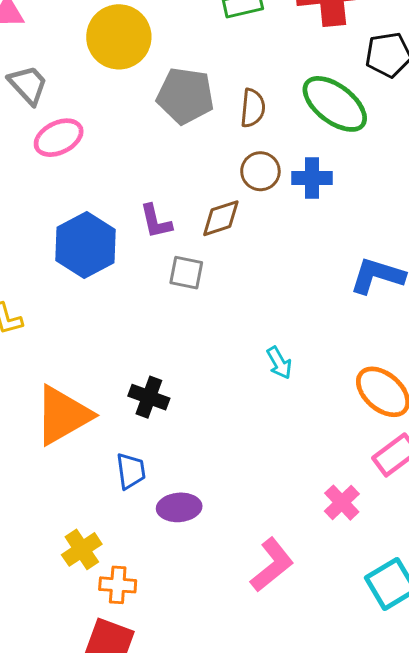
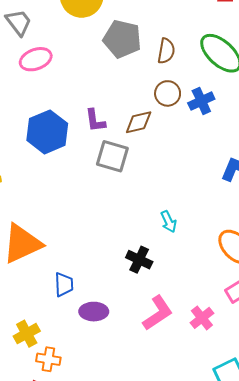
blue cross: (312, 178) -> (201, 101), turned -30
gray square: (186, 273) -> (112, 156), size x1.4
black cross: (149, 397) -> (139, 260), moved
pink L-shape: (272, 565) -> (158, 313), moved

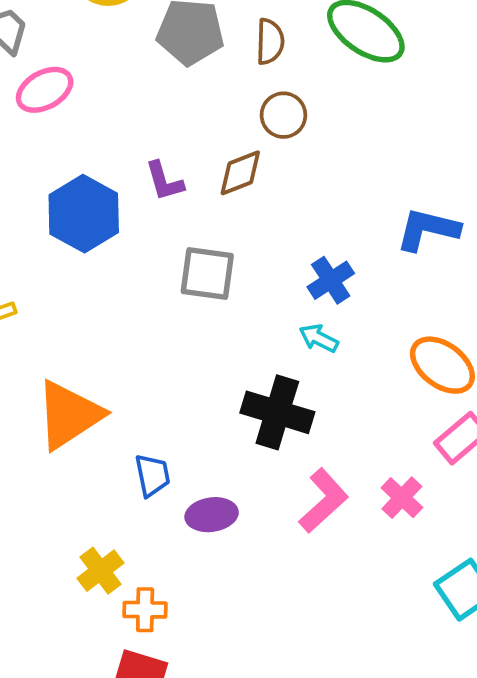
blue cross: (201, 101) -> (331, 280), moved
gray square: (112, 156) -> (207, 273), moved
cyan arrow: (169, 222) -> (319, 338), turned 150
black cross: (139, 260) -> (277, 412), size x1.5

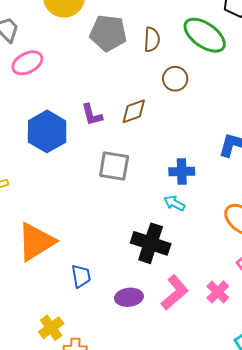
brown circle: (283, 115) -> (175, 79), moved
blue cross: (331, 280) -> (182, 172), turned 30
purple ellipse: (212, 515) -> (129, 297), moved

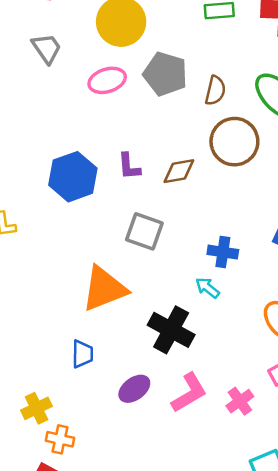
pink ellipse: (27, 63) -> (107, 80), moved
brown circle: (175, 79) -> (234, 142), size x1.6
orange triangle: (36, 242) -> (104, 289), moved
purple ellipse: (129, 297) -> (134, 389), turned -40

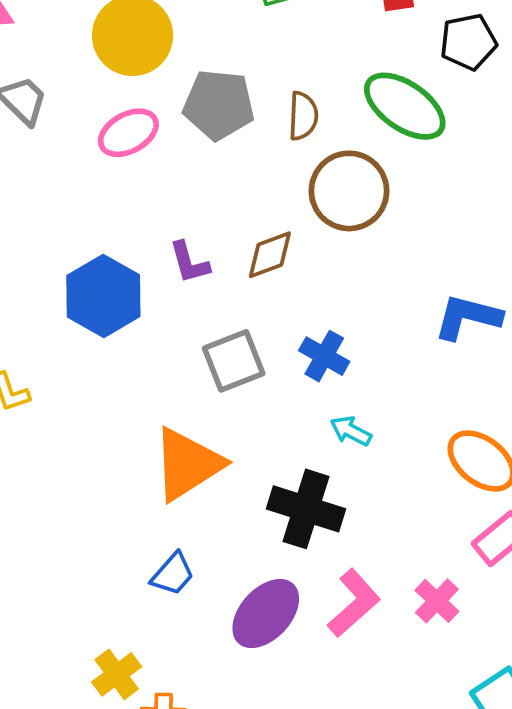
gray square: (144, 231) -> (234, 361), turned -30
blue cross: (223, 252) -> (324, 356), moved, turned 32
blue trapezoid: (82, 354) -> (173, 574), turned 52
purple ellipse: (134, 389) -> (266, 614), size x1.4

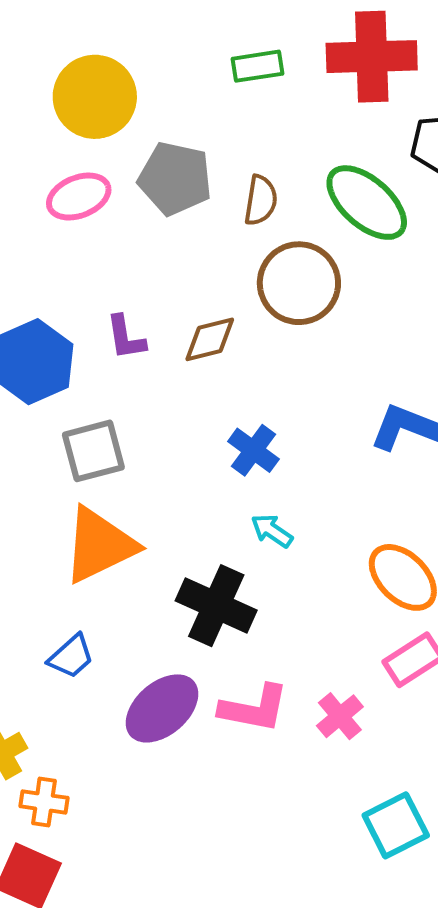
gray square: (234, 361) -> (93, 451), moved
pink L-shape: (354, 603) -> (254, 708), turned 46

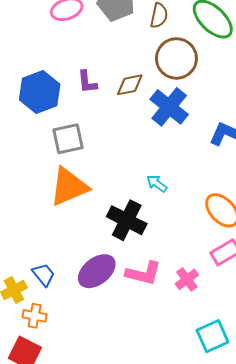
blue cross: (253, 450) -> (169, 107), moved, size x1.5
blue trapezoid: (71, 657) -> (43, 275), moved, turned -90

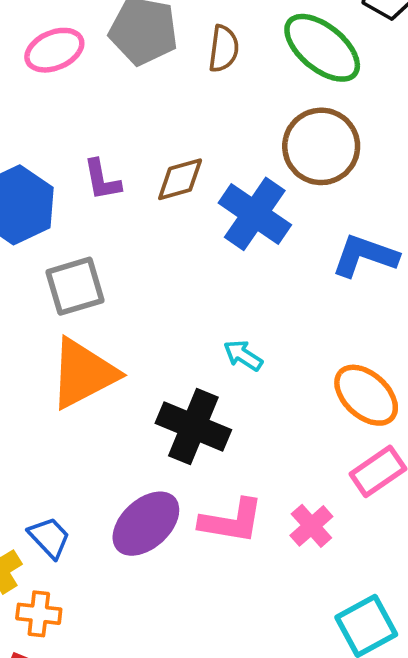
brown circle: (176, 58) -> (321, 146), moved

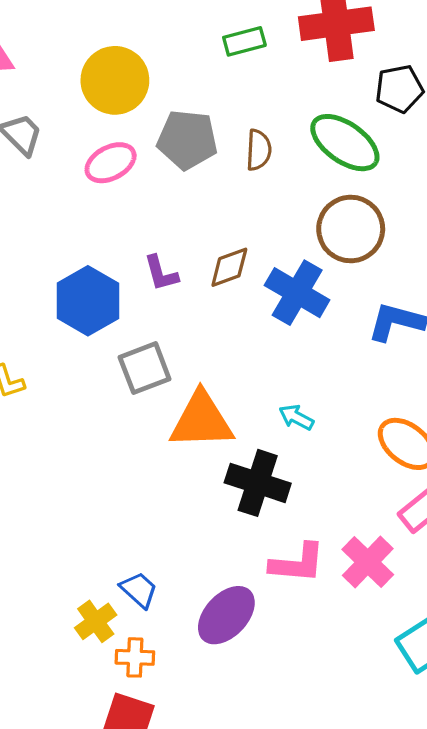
orange triangle: (83, 374) -> (201, 421), moved, turned 30
purple ellipse: (146, 524) -> (226, 615), moved
pink cross: (311, 526) -> (368, 562), size x1.4

